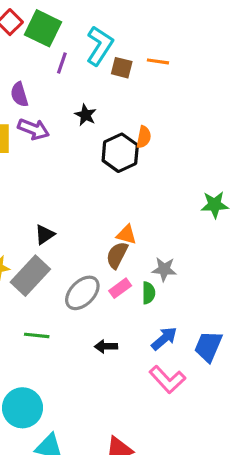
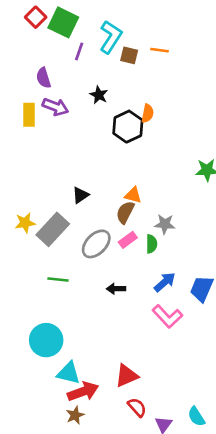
black triangle: (45, 235) -> (80, 195), moved

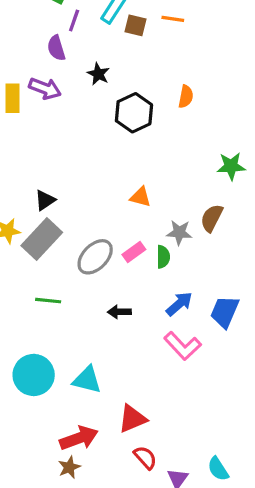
purple semicircle: (43, 78) -> (56, 48), moved
orange semicircle: (148, 113) -> (186, 97), moved
black triangle: (80, 195) -> (45, 200), moved
brown semicircle: (125, 212) -> (212, 218), moved
cyan triangle: (69, 373) -> (87, 380), moved

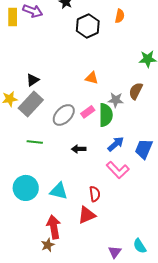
green semicircle: (163, 257) -> (106, 115), size x1.6
red arrow: (79, 438) -> (54, 227), turned -80
red semicircle: (145, 458) -> (95, 194), moved, turned 35

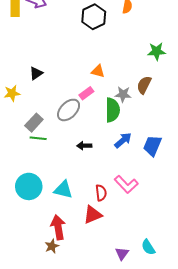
gray rectangle: (31, 104) -> (34, 123), moved, size x0.7
pink rectangle: (88, 112) -> (86, 93), moved
pink L-shape: (118, 170) -> (126, 184), moved

